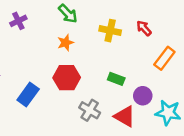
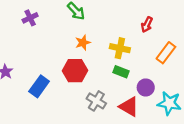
red arrow: (144, 28) -> (147, 25), turned -112
yellow cross: (110, 31) -> (120, 48), moved
orange star: (65, 43) -> (83, 43), moved

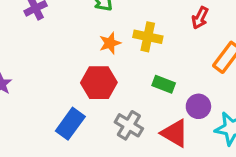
yellow cross: (120, 48) -> (148, 37), moved
blue rectangle: (39, 86) -> (70, 124), moved

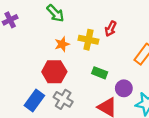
red arrow: (200, 18) -> (111, 29), moved
gray cross: (129, 125) -> (63, 99), moved

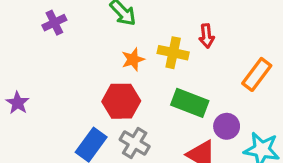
red arrow: (111, 29) -> (207, 36), turned -32
green rectangle: (100, 73) -> (190, 103), size x1.5

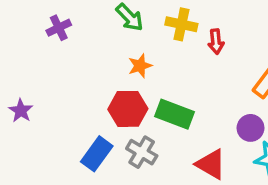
yellow cross: (173, 53) -> (181, 24), moved
green rectangle: (190, 103) -> (174, 114), moved
purple circle: (227, 126) -> (251, 128), moved

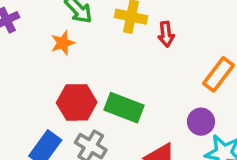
orange star: (140, 66) -> (63, 43), moved

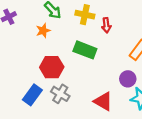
green rectangle: (124, 108) -> (85, 50), moved

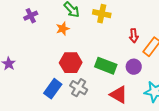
red arrow: (106, 25) -> (134, 36), moved
green rectangle: (85, 50) -> (106, 66), moved
purple circle: (128, 79) -> (134, 67), moved

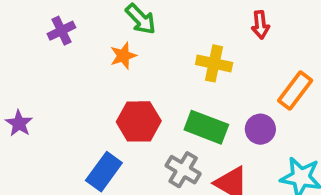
yellow cross: (102, 14) -> (214, 63), moved
red arrow: (134, 36) -> (260, 25), moved
gray cross: (79, 88) -> (183, 170), moved

